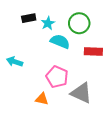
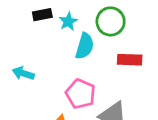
cyan semicircle: (60, 41) -> (85, 46), turned 84

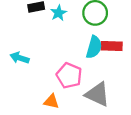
cyan semicircle: (85, 46) -> (94, 47), moved

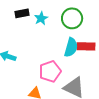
pink pentagon: (69, 76) -> (50, 71), turned 30

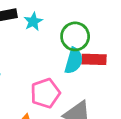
green circle: (72, 18) -> (75, 36), moved

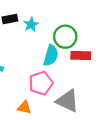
cyan semicircle: (74, 61) -> (51, 55), moved

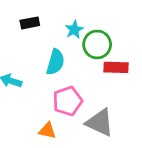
cyan star: (31, 25) -> (74, 30), moved
cyan semicircle: (51, 55) -> (55, 62), moved

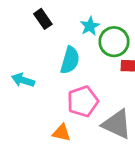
black rectangle: (30, 23) -> (43, 19), turned 66

